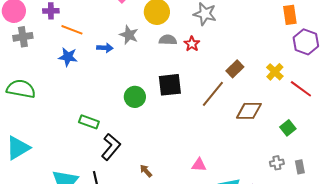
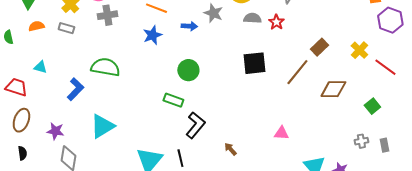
blue star: (68, 57) -> (152, 35), turned -30
green circle: (135, 97) -> (188, 70), moved
pink triangle: (199, 165) -> (281, 133), moved

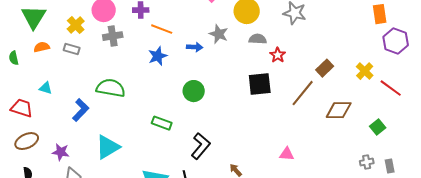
red star: (276, 22) -> (278, 55), moved
green rectangle: (173, 100) -> (162, 123), moved
brown ellipse: (21, 120) -> (27, 141), turned 45

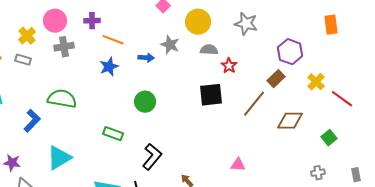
purple hexagon: (396, 41) -> (290, 52), moved
gray rectangle: (390, 166) -> (356, 175), moved

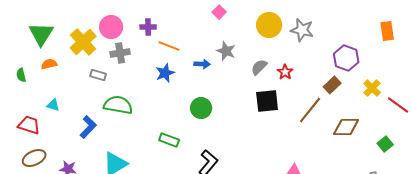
yellow circle: (198, 22) -> (269, 25), moved
yellow cross: (27, 36) -> (83, 42), size x1.5
gray semicircle: (209, 50) -> (259, 67), moved, turned -48
gray rectangle: (23, 60) -> (98, 75), moved

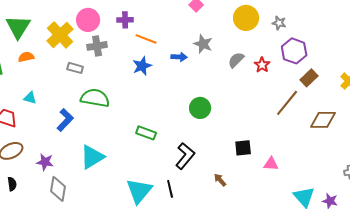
gray star: (302, 30) -> (279, 23), size x0.6
purple hexagon: (346, 58) -> (294, 51), moved
black square: (267, 101) -> (243, 148), moved, size x0.7
green circle: (201, 108) -> (200, 108), moved

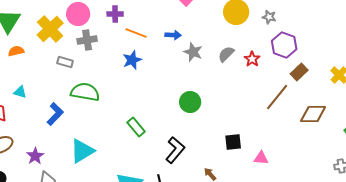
gray star: (203, 44) -> (193, 52), moved
blue arrow: (179, 57) -> (173, 35), moved
green rectangle: (146, 133) -> (136, 127), turned 30
purple star: (45, 162) -> (35, 156), turned 30

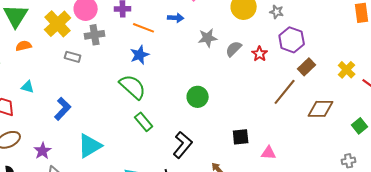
blue arrow: (173, 35) -> (176, 18), moved
gray star: (193, 52) -> (208, 38), moved, turned -30
green semicircle: (85, 92) -> (133, 87), moved, turned 32

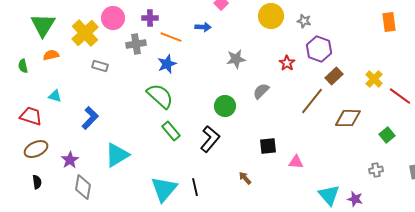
gray cross: (95, 35) -> (136, 44), moved
gray star: (208, 38) -> (236, 59), moved
gray semicircle: (234, 49) -> (261, 91), moved
black L-shape: (183, 145) -> (210, 139), moved

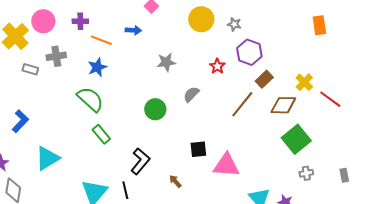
gray cross: (136, 44) -> (56, 56), moved
brown diamond: (348, 118) -> (283, 105), moved
green square: (387, 135) -> (296, 139), moved, size x1.8
black L-shape: (210, 139) -> (140, 161), moved
pink triangle: (296, 162) -> (226, 165), size x1.8

